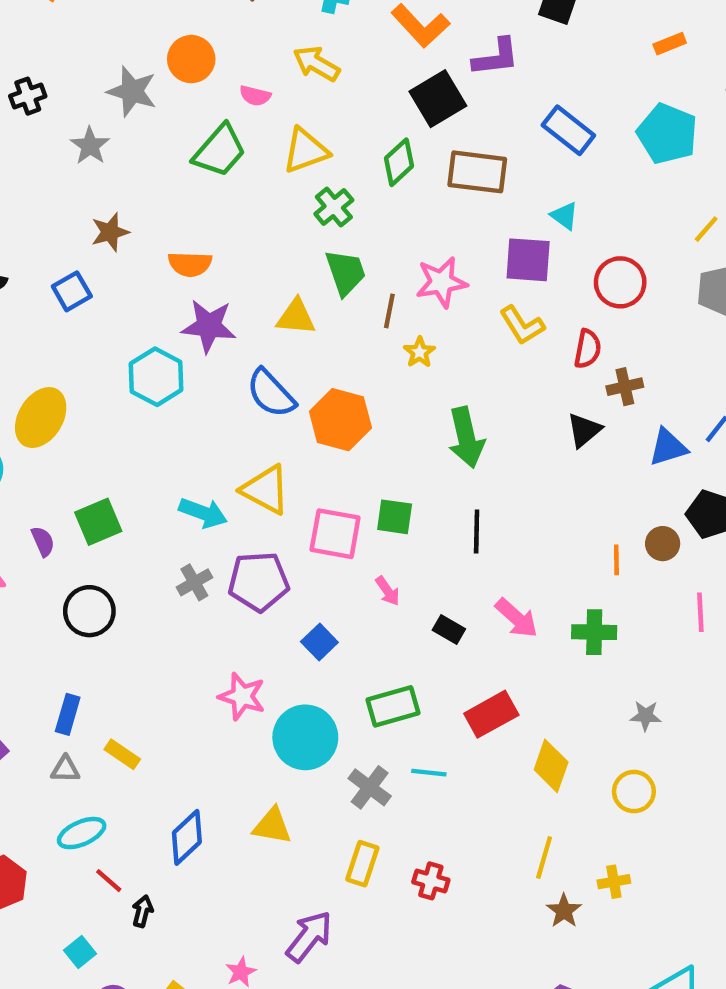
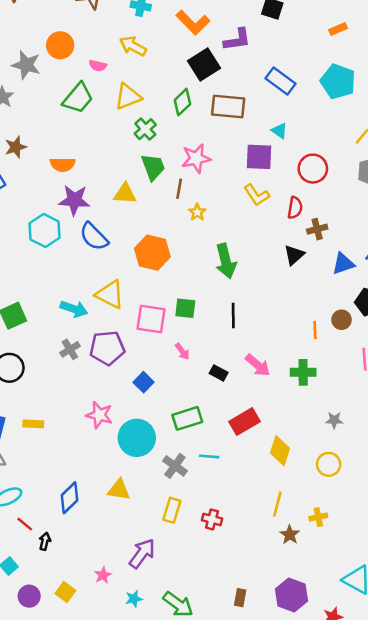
pink star: (441, 282) -> (196, 158), moved
blue semicircle: (271, 393) -> (94, 237), moved
yellow rectangle: (122, 754) -> (33, 424), moved, turned -30

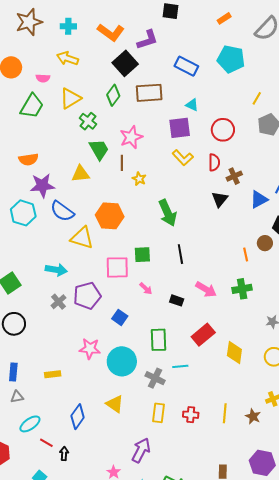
yellow triangle: (110, 294) -> (82, 238), moved
green rectangle: (187, 418) -> (158, 340), turned -65
yellow rectangle: (33, 424) -> (53, 374), moved
yellow triangle: (119, 490) -> (115, 404), turned 36
yellow line: (277, 504) -> (225, 413), moved

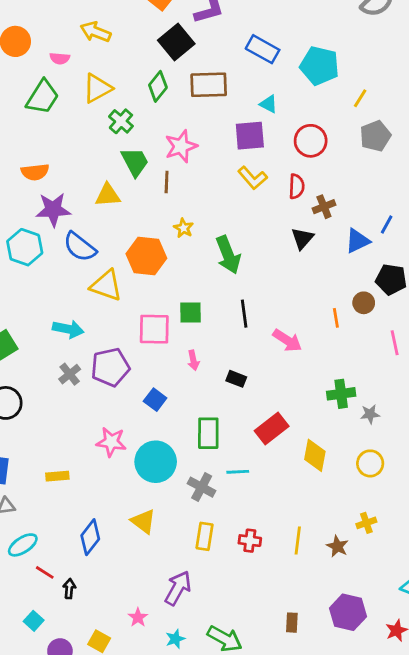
cyan pentagon: (231, 59) -> (320, 66), moved
yellow star: (139, 179) -> (184, 228), moved
pink arrow: (146, 289) -> (193, 360), turned 32
pink arrow: (206, 289) -> (287, 340), moved
green cross: (242, 289) -> (341, 394), moved

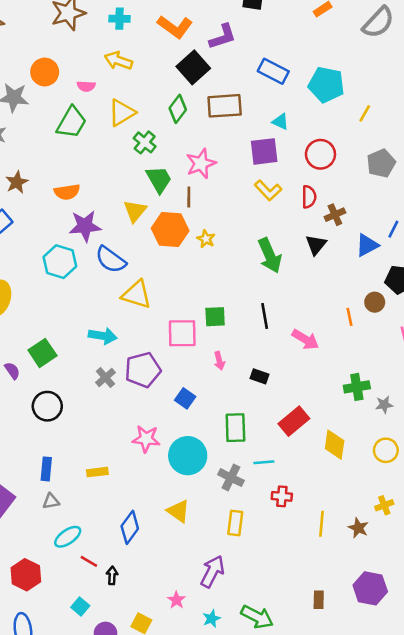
gray pentagon: (375, 136) -> (381, 163), moved
yellow triangle: (108, 195) -> (135, 211), turned -45
green arrow: (228, 255) -> (270, 256), moved
orange hexagon: (146, 256) -> (170, 230), moved
red cross: (250, 541) -> (282, 496), moved

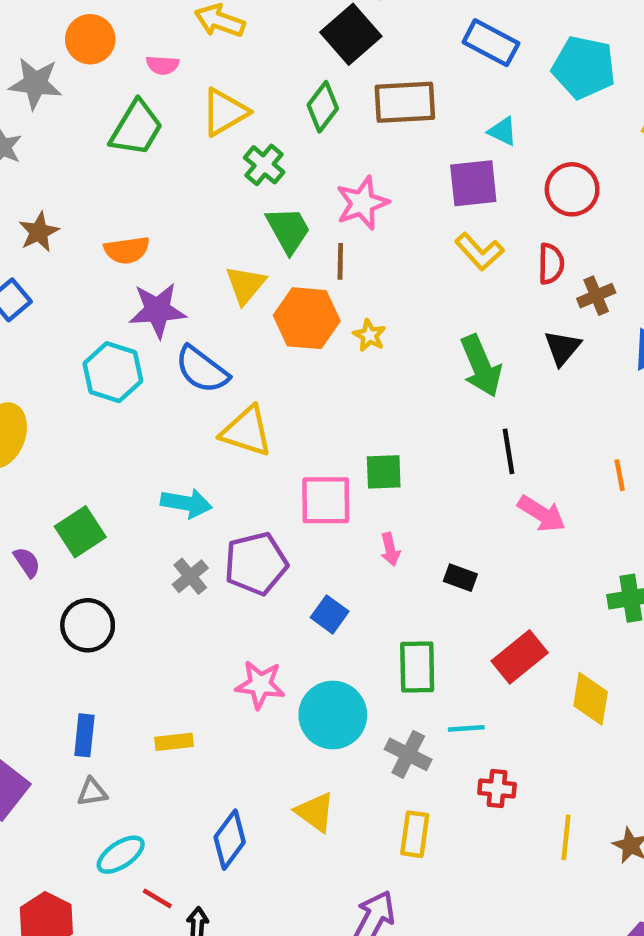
black line: (265, 316) -> (508, 451), moved

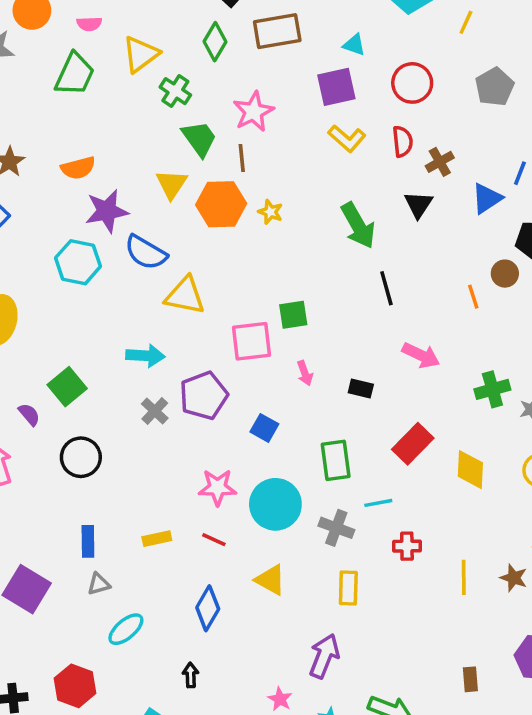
pink arrow: (542, 514) -> (421, 355), moved
red line: (157, 898) -> (214, 540), moved

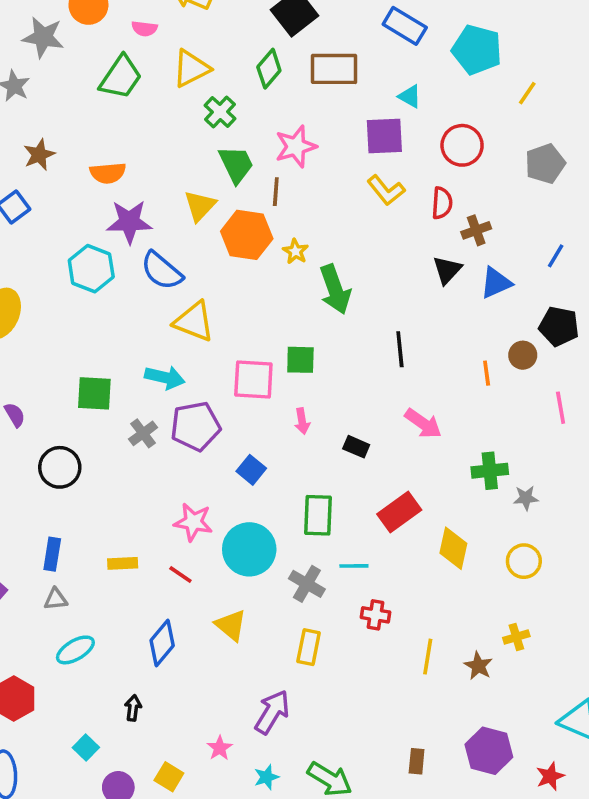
blue triangle: (487, 198) -> (496, 283), moved
green arrow: (358, 225) -> (335, 289), moved
cyan arrow: (145, 356) -> (165, 377), moved
green square: (67, 387) -> (94, 393), moved, turned 33

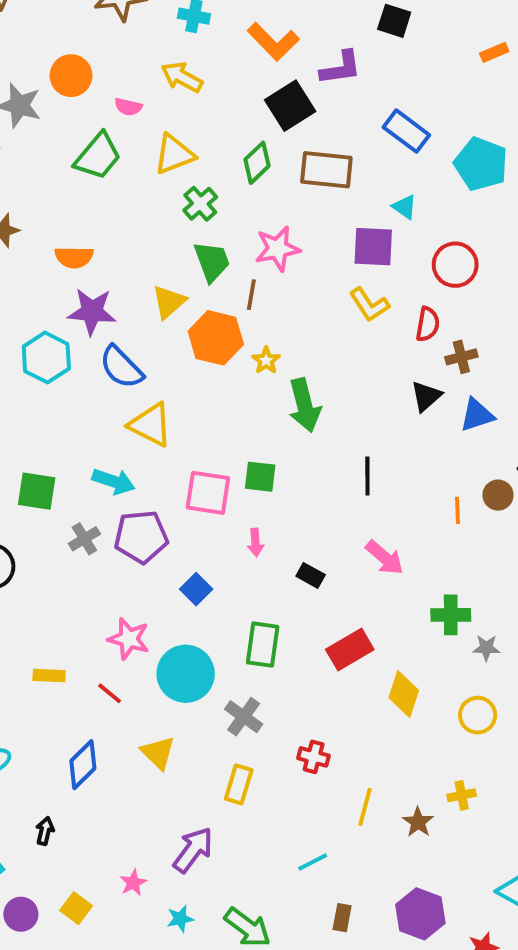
cyan line: (354, 566) -> (313, 862), moved, turned -32

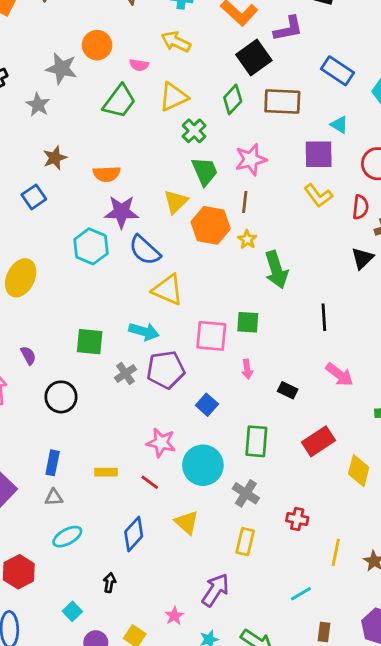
brown line: (251, 295) -> (245, 202), moved

